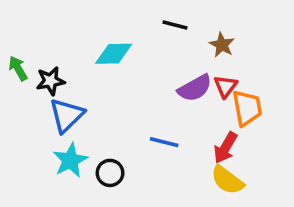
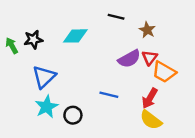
black star: (50, 81) -> (33, 40), moved
orange trapezoid: (247, 108) -> (164, 72), turned 130

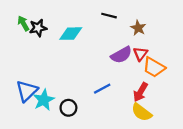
black star: (33, 40) -> (38, 28), moved
green arrow: (12, 46) -> (23, 23), moved
blue triangle: (44, 77) -> (27, 91), moved
blue line: (109, 95) -> (102, 89), turned -42

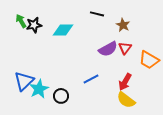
orange trapezoid: (154, 67) -> (149, 60), moved

